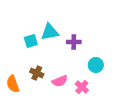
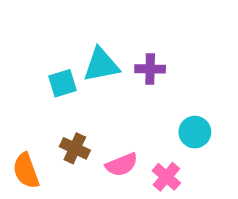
purple cross: (74, 42) -> (150, 69), moved

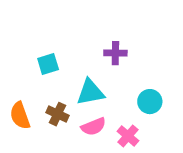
cyan triangle: (101, 65) -> (90, 92), moved
orange semicircle: (26, 171) -> (20, 116), moved

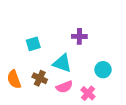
cyan triangle: (90, 92) -> (62, 63), turned 30

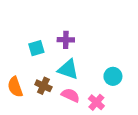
purple cross: (79, 36) -> (66, 40), moved
pink semicircle: (64, 87) -> (71, 95), turned -133

